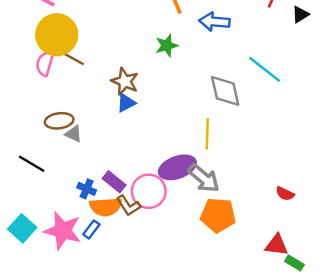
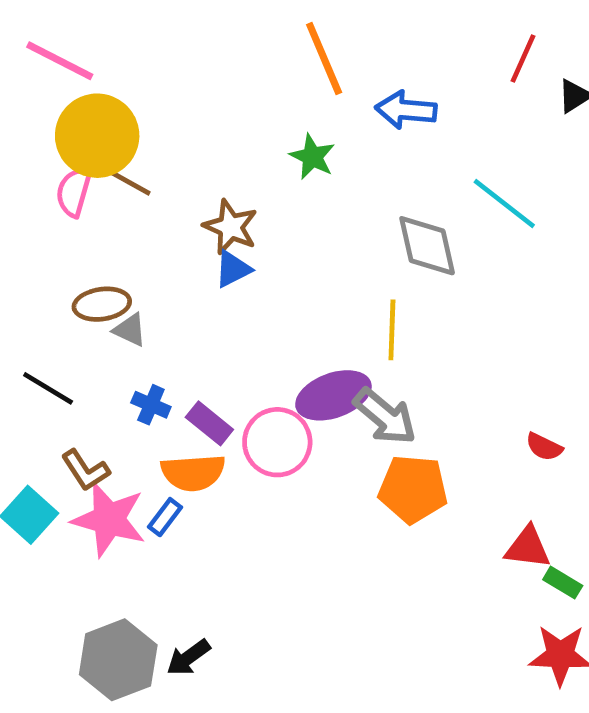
green star: (167, 46) -> (312, 157), turned -30
blue cross: (87, 189) -> (151, 405), moved
brown L-shape: (128, 206) -> (85, 470), moved

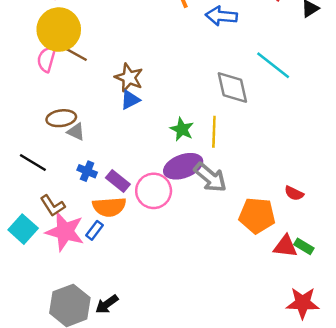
green star: (312, 157) -> (182, 129), moved
orange pentagon: (413, 489) -> (257, 216), moved
green rectangle: (563, 583) -> (304, 246), moved

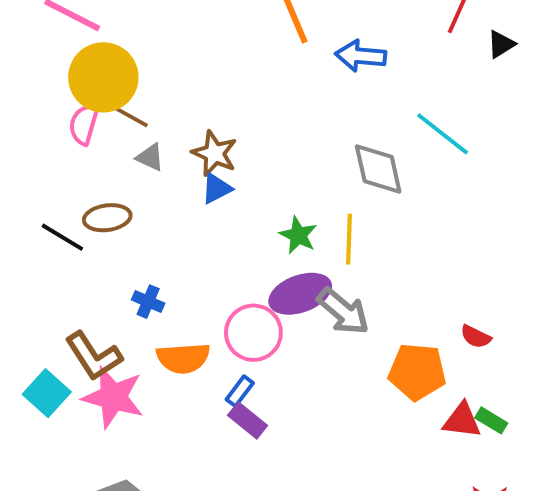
gray triangle: (76, 132) -> (150, 157), moved
black line: (33, 163) -> (62, 237), moved
purple rectangle: (118, 181) -> (248, 420), moved
brown L-shape: (53, 206) -> (94, 356), size x1.4
blue rectangle: (94, 230) -> (240, 391), moved

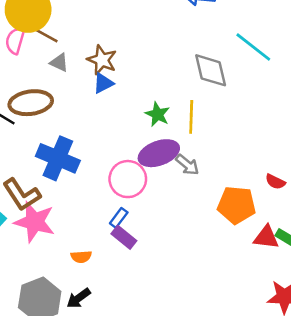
brown ellipse: (107, 218) -> (31, 103), size x1.4
blue cross: (148, 302) -> (58, 158), size x2.0
gray arrow: (343, 311) -> (187, 165), size x0.7
orange semicircle: (183, 358) -> (81, 257), moved, size x0.6

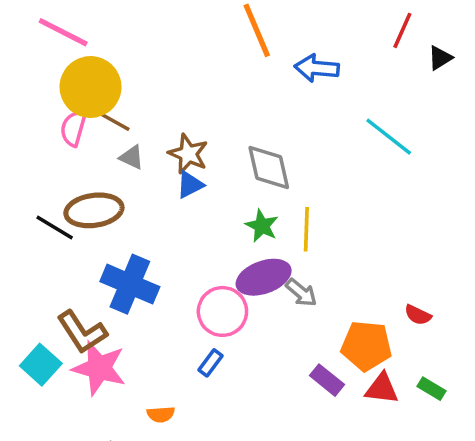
gray diamond: (211, 70) -> (269, 168), moved
purple rectangle: (124, 237) -> (327, 380), moved
red triangle: (266, 237) -> (382, 389), moved

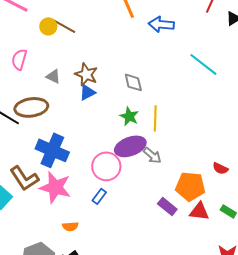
yellow circle: (91, 87) -> (48, 26), moved, size x0.5
brown line: (111, 120) -> (64, 26), moved
gray diamond: (269, 168) -> (133, 82), size x0.7
pink star: (99, 368) -> (55, 187), moved

